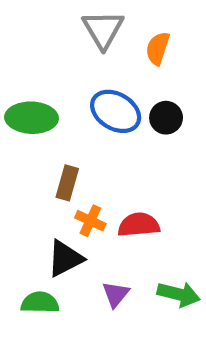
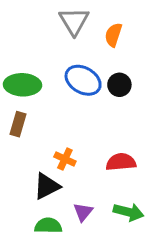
brown rectangle: (67, 183) -> (18, 124), moved
red semicircle: (139, 225) -> (121, 162), moved
green semicircle: (40, 303) -> (48, 226), moved

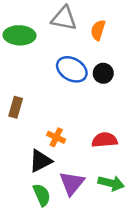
gray triangle: (74, 21) -> (64, 18), turned -48
green ellipse: (23, 85) -> (20, 35), moved
purple triangle: (83, 212) -> (72, 183), size x1.5
green semicircle: (48, 226) -> (42, 195), turned 65

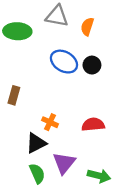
green arrow: (111, 183) -> (99, 176), moved

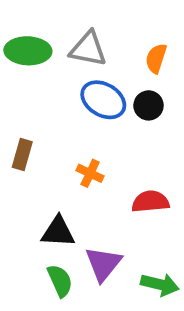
gray triangle: (57, 16) -> (88, 49), moved
orange semicircle: (87, 27) -> (156, 58), moved
orange cross: (50, 122) -> (90, 173), moved
black triangle: (36, 143) -> (58, 232), turned 30

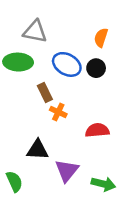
gray triangle: (88, 49) -> (35, 32), moved
green ellipse: (28, 51) -> (18, 62), moved
brown rectangle: (22, 154) -> (45, 93), moved, turned -42
green semicircle: (60, 281) -> (14, 181), moved

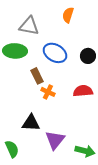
orange semicircle: (101, 38) -> (68, 15), moved
black circle: (96, 68) -> (88, 56), moved
red semicircle: (97, 130) -> (83, 91), moved

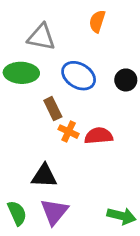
red semicircle: (83, 91) -> (99, 136), moved
purple triangle: (55, 140) -> (54, 212), moved

